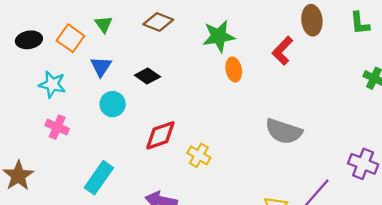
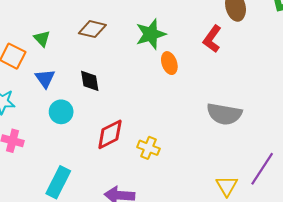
black diamond: (147, 76) -> (90, 81), turned 55

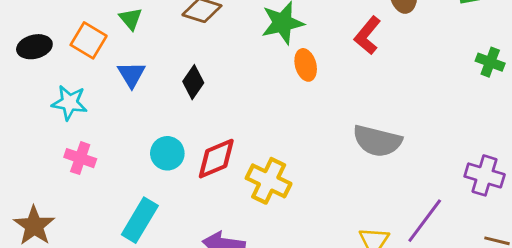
black diamond: (90, 81) -> (193, 82), turned 40
cyan circle: (61, 112) -> (167, 153), moved
yellow cross: (148, 148) -> (269, 181), size x1.4

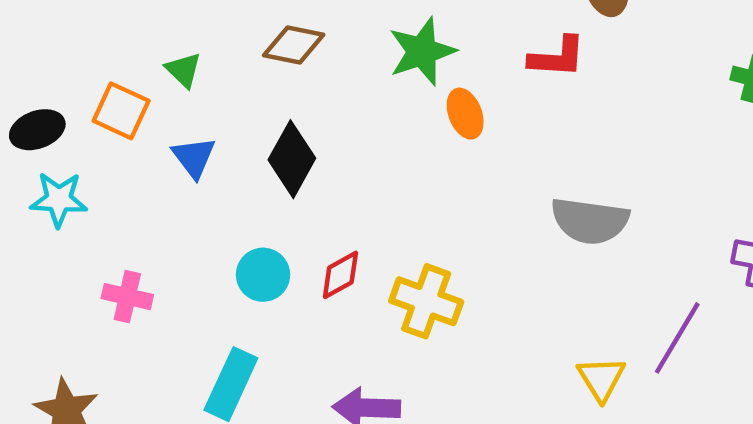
red L-shape: (367, 35) -> (557, 57), turned -120
black diamond: (193, 82) -> (292, 159), size x1.4
cyan star: (70, 103) -> (59, 199), moved
red diamond: (216, 159) -> (340, 275), size x0.7

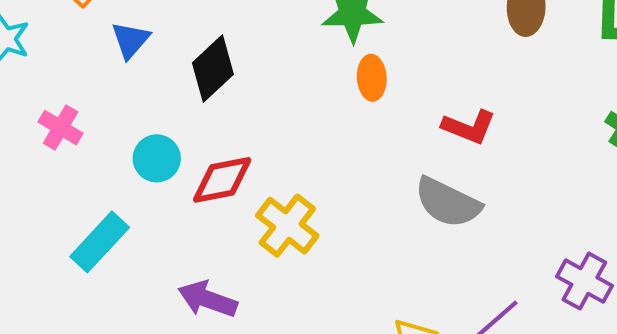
red L-shape: (557, 57) -> (469, 127), moved
red diamond: (340, 275) -> (222, 180), size x1.4
pink cross: (127, 297) -> (61, 128), moved

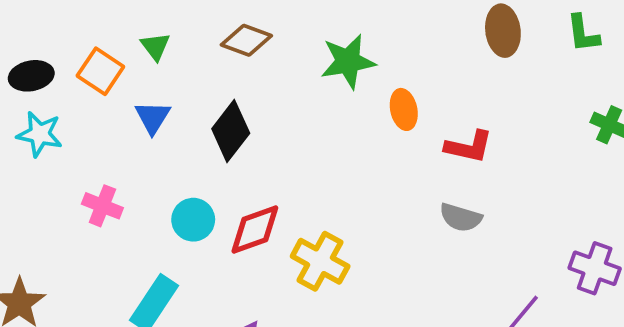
orange ellipse: (372, 78) -> (404, 109), moved
gray semicircle: (448, 203) -> (461, 217), size x0.7

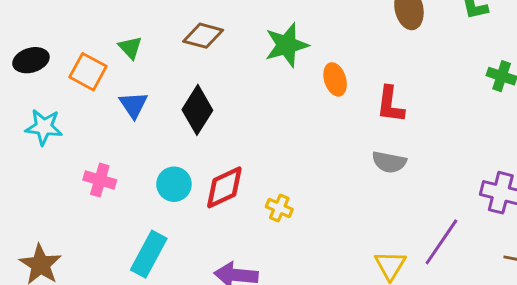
black ellipse: (31, 76) -> (31, 60), moved
red L-shape: (469, 147) -> (390, 104), turned 90
yellow cross: (320, 261) -> (279, 208), size x0.6

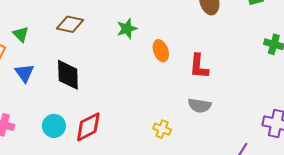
green star: (287, 45) -> (127, 29), size x0.7
black diamond: (197, 110) -> (68, 75), turned -32
yellow cross: (279, 208) -> (162, 129), moved

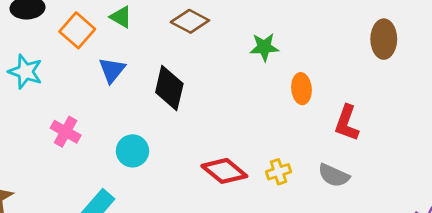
green triangle: (21, 34) -> (121, 17), turned -30
red diamond: (88, 127) -> (224, 171), moved, turned 52
yellow cross: (162, 129) -> (279, 172), moved, turned 36

